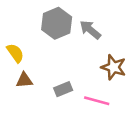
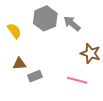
yellow semicircle: (15, 53) -> (14, 31), moved
gray rectangle: (63, 89) -> (35, 76), moved

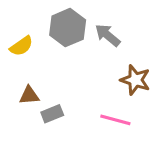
yellow semicircle: (14, 31) -> (21, 46), turned 91

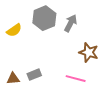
gray arrow: (108, 35) -> (71, 23), turned 78
brown triangle: (29, 95) -> (13, 79), moved

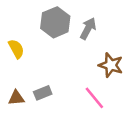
yellow semicircle: (14, 30) -> (16, 49), moved, turned -84
pink line: (76, 79) -> (94, 98), turned 36

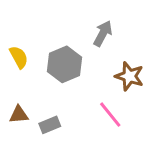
gray hexagon: (55, 22) -> (64, 64), moved
gray rectangle: (43, 93) -> (50, 125), moved

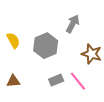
gray rectangle: (50, 125) -> (56, 80), moved

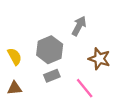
yellow semicircle: (13, 40) -> (15, 56), moved
gray rectangle: (56, 80) -> (52, 76), moved

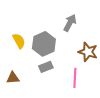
yellow semicircle: (15, 56) -> (19, 41), moved
pink line: (85, 88) -> (75, 78), turned 42

